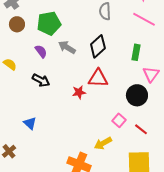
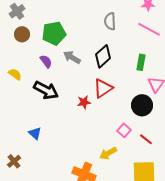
red triangle: (98, 78) -> (103, 88), turned -35
black arrow: (41, 80) -> (46, 90), size x1.4

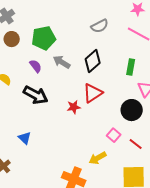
gray semicircle: (110, 21) -> (100, 26), turned -114

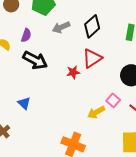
gray arrow: (62, 62) -> (61, 27), turned -54
purple semicircle: (36, 66) -> (26, 35), moved, turned 56
yellow arrow: (98, 158) -> (96, 112), moved

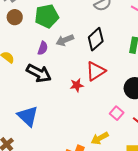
purple semicircle: (26, 35) -> (43, 48), moved
blue triangle: (24, 103) -> (28, 116), size x1.6
yellow arrow: (96, 112) -> (100, 138), moved

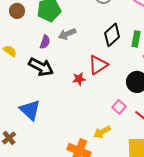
black diamond: (96, 39) -> (112, 35), moved

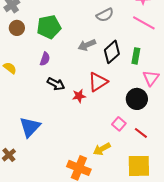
gray arrow: (67, 34) -> (87, 45), moved
black arrow: (41, 67) -> (56, 84), moved, size x0.7
blue triangle: (30, 110) -> (30, 127), turned 30

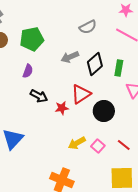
black circle: (137, 99) -> (104, 111), moved
pink square: (119, 124) -> (98, 146), moved
yellow arrow: (102, 149) -> (77, 143), moved

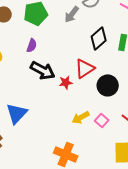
gray arrow: (70, 57) -> (72, 14), moved, turned -30
black arrow: (39, 96) -> (43, 70), size x1.4

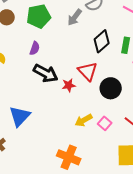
red triangle: (85, 68) -> (88, 71), turned -40

